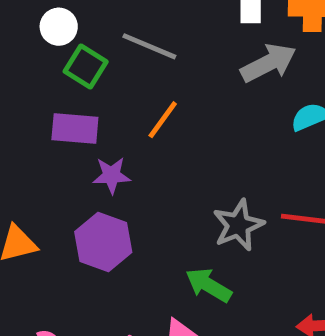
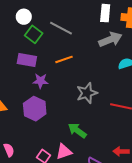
orange line: (163, 120) -> (64, 59), turned 30
gray star: (238, 225) -> (87, 93), moved

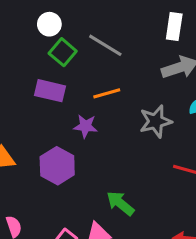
purple star: (41, 81) -> (86, 126), moved
gray star: (87, 93) -> (156, 121), moved

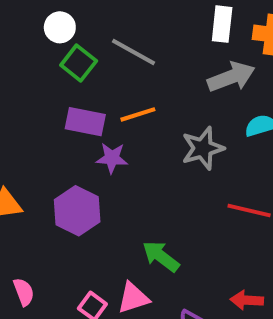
purple rectangle: (50, 91) -> (85, 122), moved

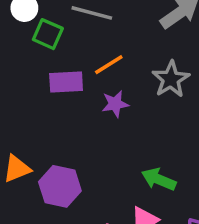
purple star: (112, 158) -> (115, 104), moved
purple hexagon: (77, 211) -> (60, 186), moved

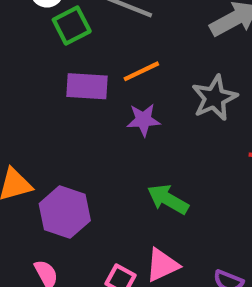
green square: (48, 34) -> (72, 26), turned 32
green arrow: (159, 179) -> (168, 199), moved

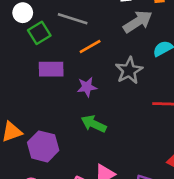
orange line: (141, 71) -> (90, 46), moved
green arrow: (168, 199) -> (94, 124), moved

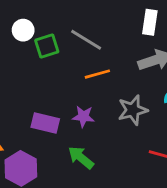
white circle: (23, 13) -> (23, 30), moved
purple rectangle: (51, 69) -> (45, 123), moved

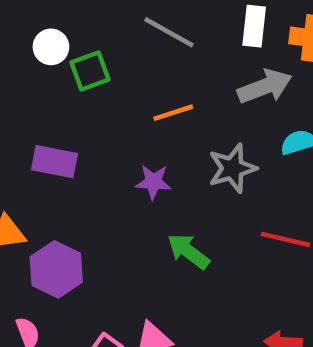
gray line: (86, 40) -> (169, 32), moved
purple rectangle: (45, 123) -> (54, 162), moved
green arrow: (81, 158) -> (188, 251), moved

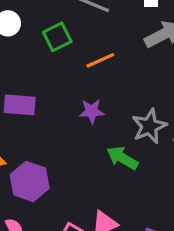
green square: (90, 71) -> (57, 37), moved
gray star: (232, 168) -> (149, 126), moved

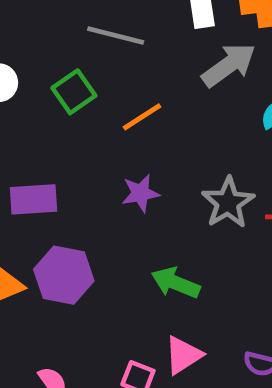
green arrow: (122, 158) -> (176, 283), moved
purple hexagon: (30, 181) -> (64, 275), moved

